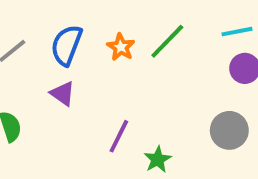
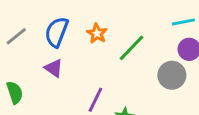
green line: (167, 41) -> (132, 48), moved
gray circle: (229, 130) -> (172, 75), moved

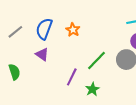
green line: (132, 48) -> (97, 61), moved

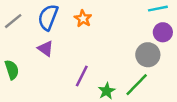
green line: (97, 61) -> (137, 85), moved

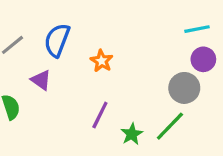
orange star: (83, 19) -> (102, 61), moved
purple triangle: (46, 49) -> (41, 80), moved

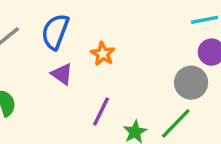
purple triangle: (41, 80) -> (62, 74), moved

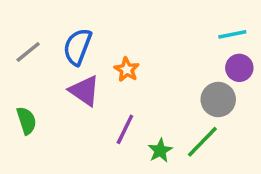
purple triangle: (62, 74) -> (84, 91), size x1.4

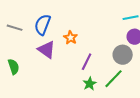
gray line: (28, 52) -> (15, 28), turned 56
purple line: (125, 129) -> (87, 62), moved

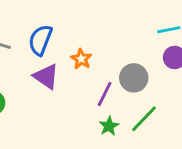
gray circle: (123, 55) -> (134, 78), moved

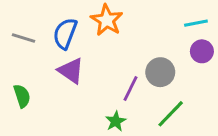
orange star: (81, 59) -> (107, 20), moved, size x1.5
green star: (109, 126) -> (116, 121), moved

